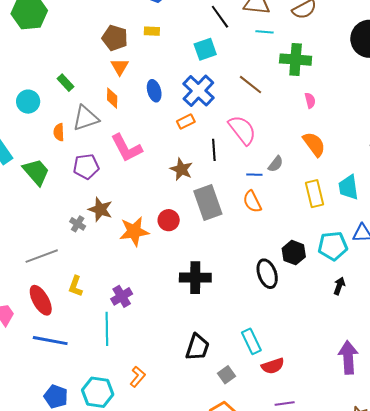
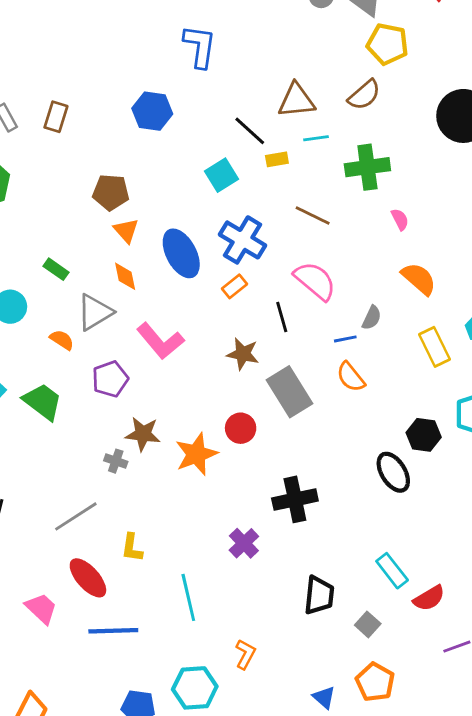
yellow rectangle: (152, 31) -> (277, 159), moved
cyan square: (205, 49) -> (222, 175), moved
blue ellipse: (154, 91) -> (181, 253), size x1.6
orange semicircle: (59, 132) -> (62, 340), turned 138
purple cross: (122, 296) -> (244, 543), moved

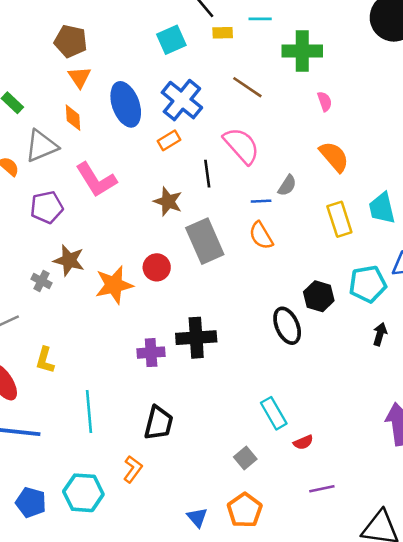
purple cross: (244, 543) -> (151, 353), moved, turned 32
black trapezoid: (319, 595) -> (159, 423), moved
red semicircle: (429, 598) -> (303, 442), size x0.7

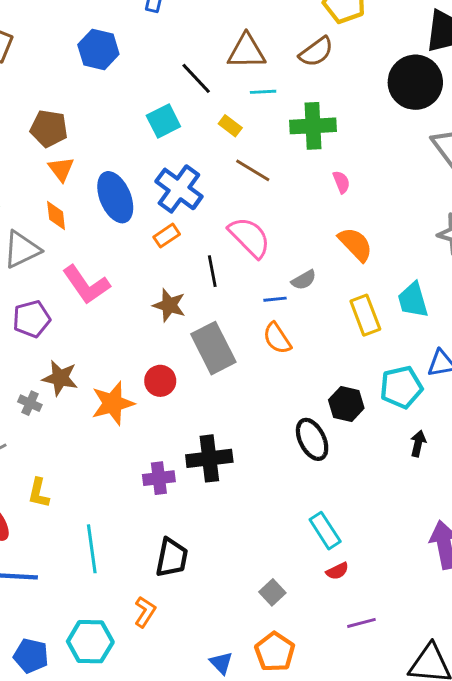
yellow rectangle: (223, 33) -> (230, 126), moved, turned 42
gray semicircle: (287, 185) -> (304, 280), turned 30
cyan rectangle: (274, 413) -> (325, 531), moved

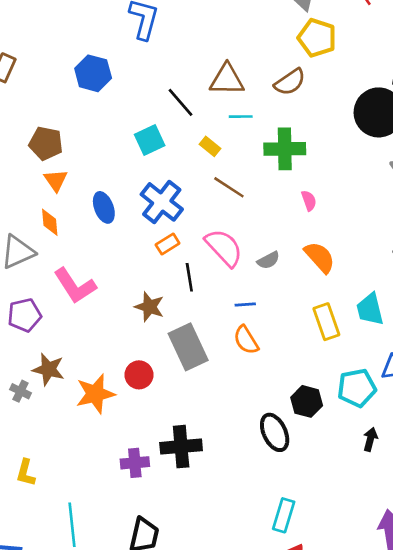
blue ellipse: (115, 197) -> (104, 207), size x0.7
orange rectangle: (167, 236) -> (168, 244), moved
gray semicircle: (304, 280) -> (268, 260), moved
cyan rectangle: (325, 531) -> (284, 515), turned 48

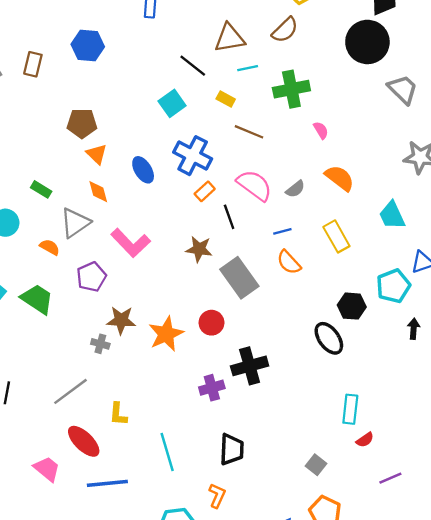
blue hexagon: (93, 73) -> (88, 46), moved
yellow rectangle: (326, 322) -> (336, 236), moved
red circle: (139, 375) -> (211, 323), moved

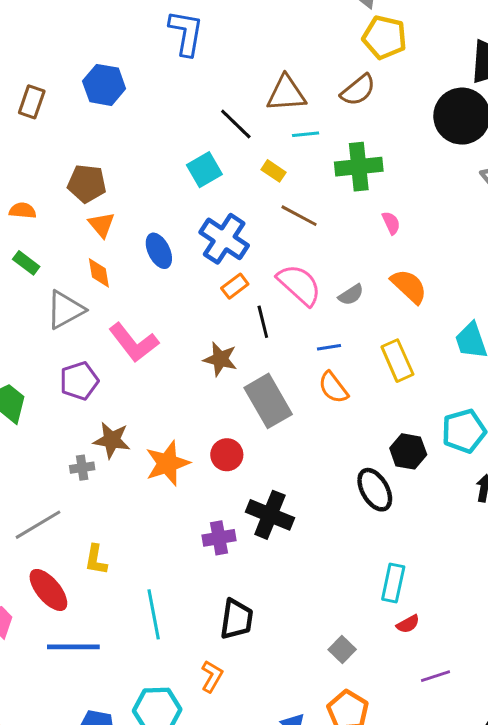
orange semicircle: (50, 247) -> (23, 211), moved, turned -30
gray cross: (100, 344) -> (82, 468), turned -30
black cross: (250, 366) -> (270, 515), turned 32

